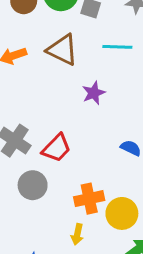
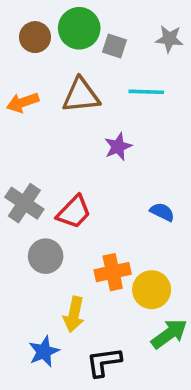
brown triangle: (62, 50) -> (81, 95), turned -32
yellow arrow: (77, 234) -> (74, 314), moved, size x1.4

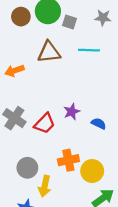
orange arrow: (23, 102) -> (14, 71), moved
purple star: (118, 147) -> (72, 112), moved
gray circle: (46, 256) -> (27, 168), moved

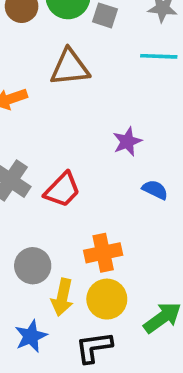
cyan line: (89, 50) -> (159, 56), moved
purple star: (72, 112) -> (127, 142), moved
yellow circle: (92, 171) -> (107, 299), moved

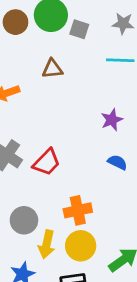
brown triangle: (70, 67) -> (52, 69), size x0.7
purple star: (127, 142) -> (112, 120), moved

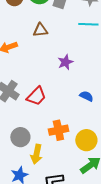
purple star: (112, 120) -> (65, 62), moved
yellow circle: (81, 246) -> (86, 140), moved

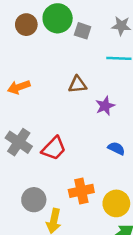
brown triangle: (40, 30) -> (78, 85), moved
purple star: (65, 62) -> (105, 106), moved

